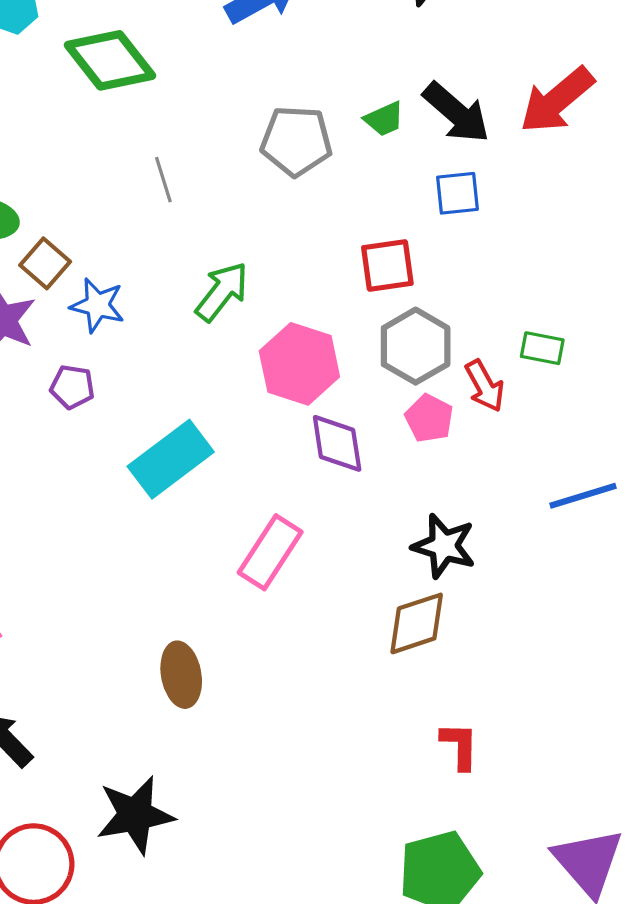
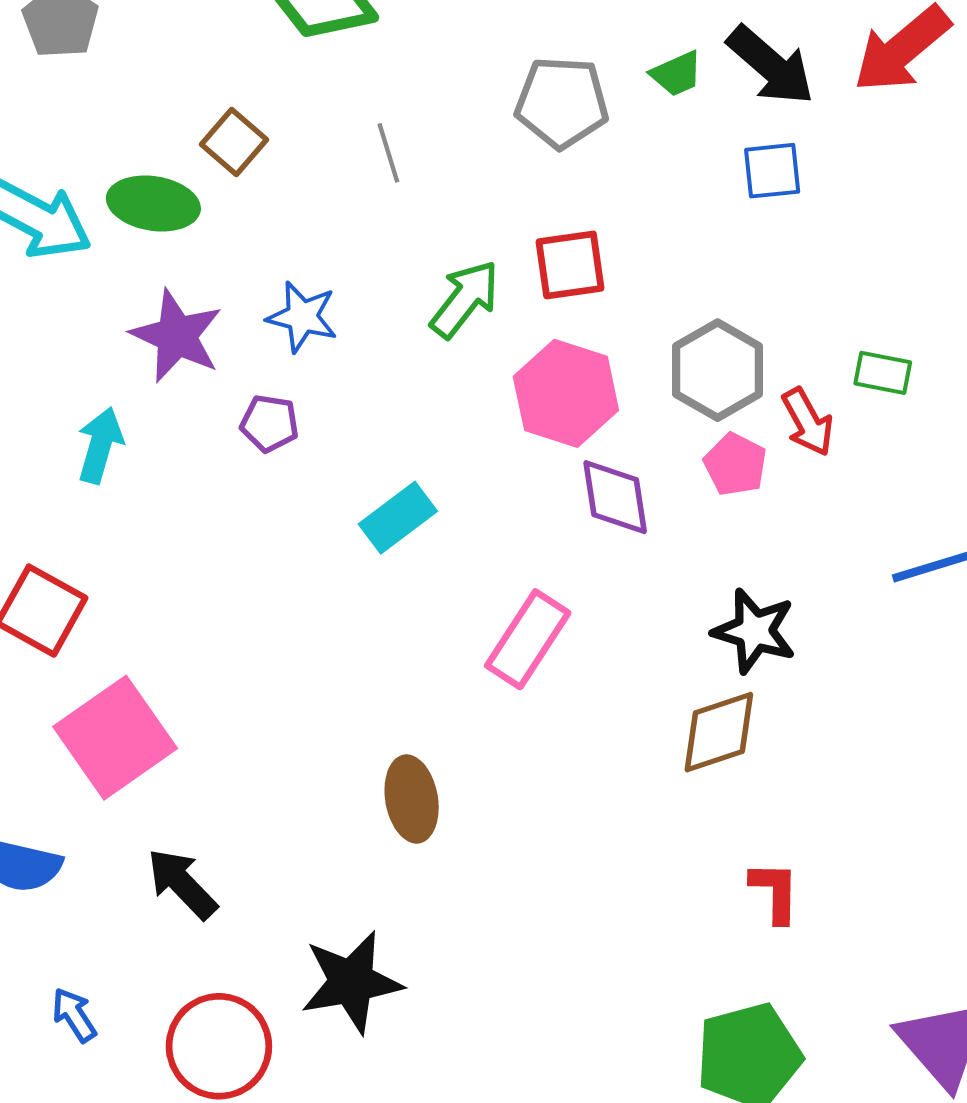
brown square: (45, 263) -> (234, 142), moved
red square: (387, 266) -> (570, 265), moved
cyan rectangle: (171, 459) -> (398, 518), size x0.7

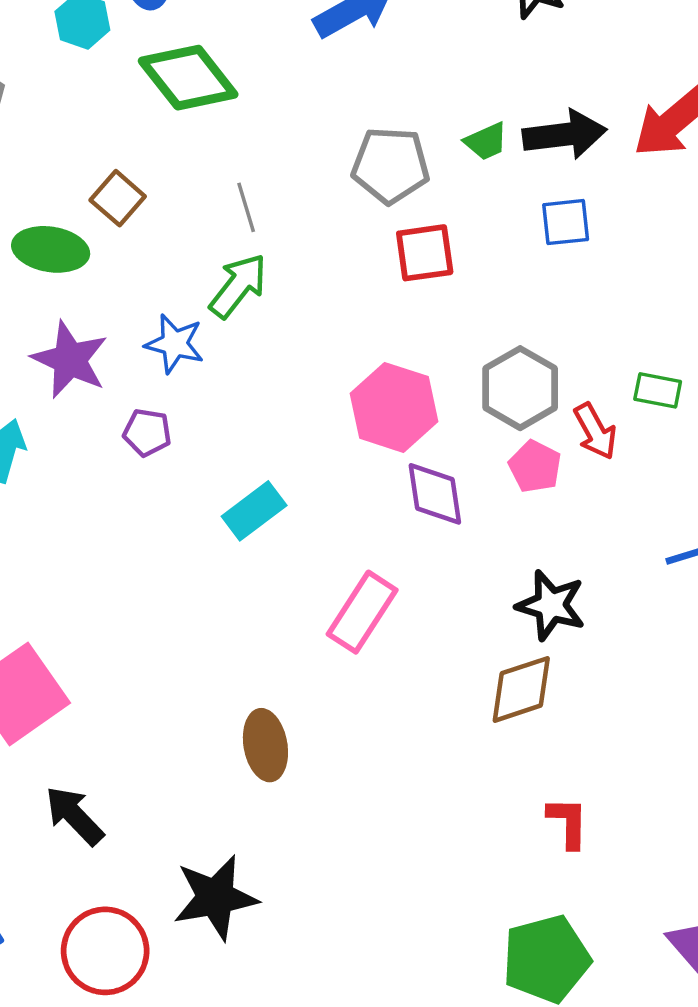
black arrow: (771, 66) -> (564, 135), turned -48
red square: (570, 265) -> (425, 253), moved
green arrow: (465, 299) -> (238, 286), moved

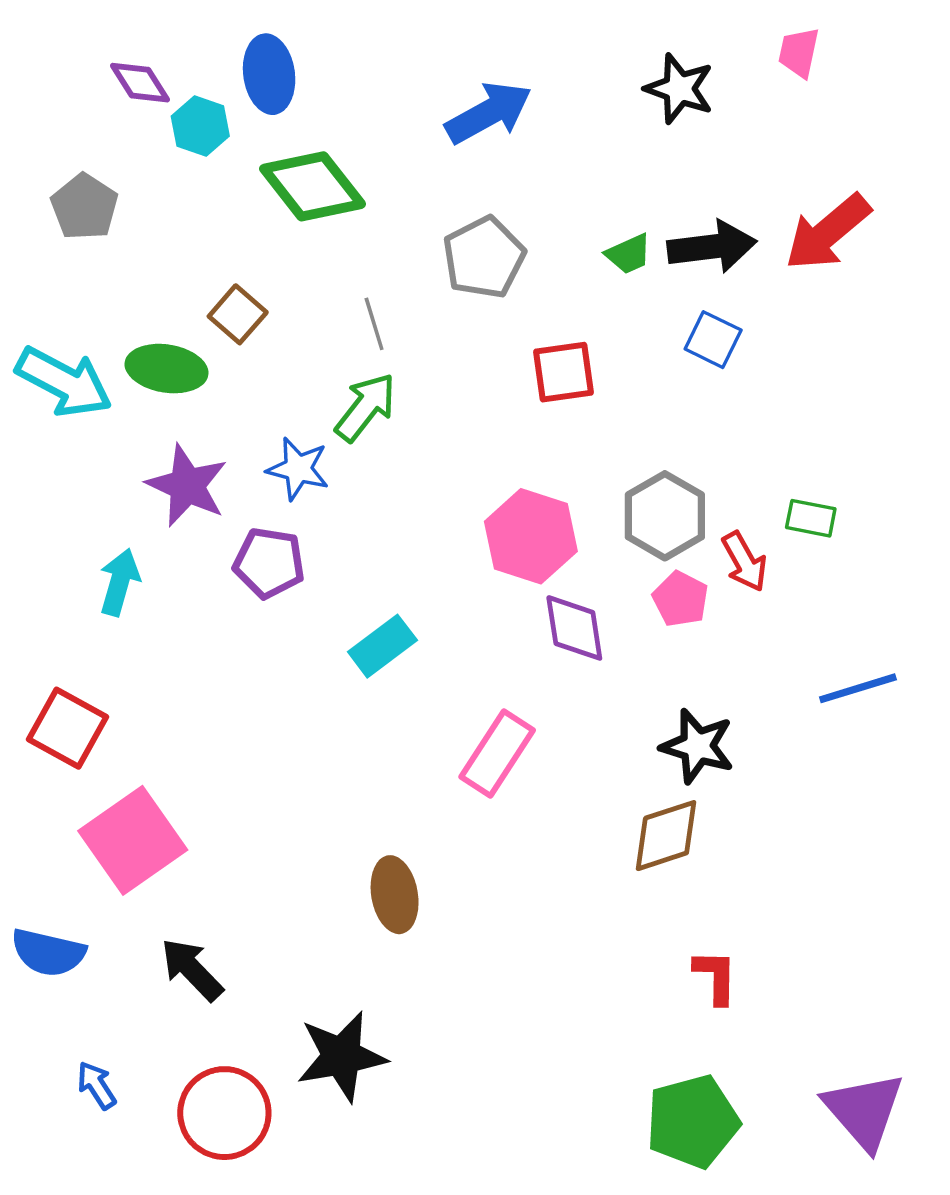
gray pentagon: (391, 165) -> (484, 258), moved, turned -30
blue square: (566, 222) -> (713, 340), turned 32
purple pentagon: (147, 432) -> (269, 563), size x1.4

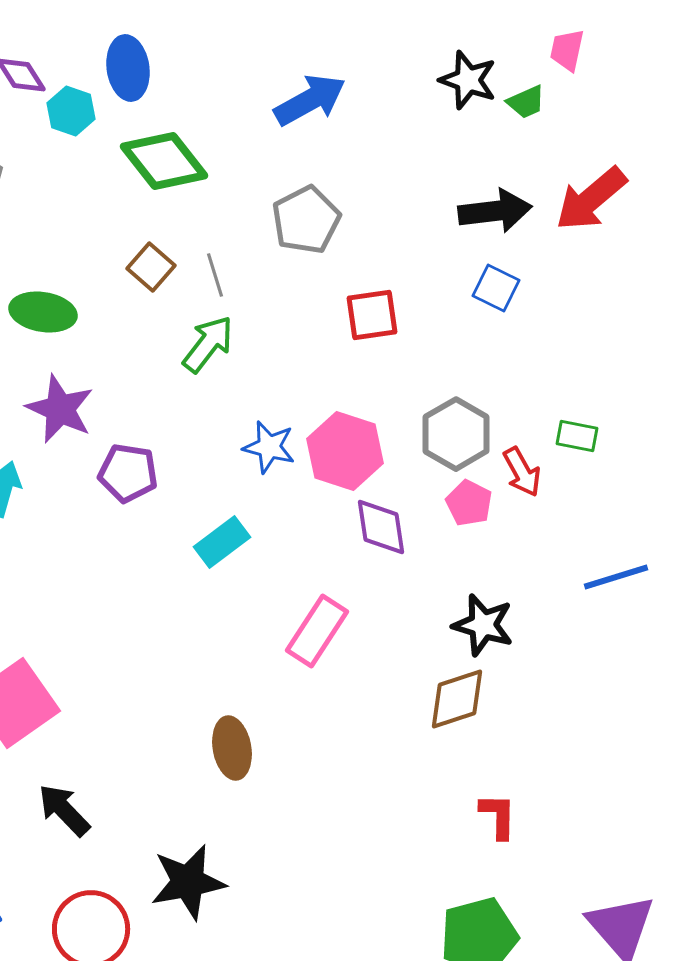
green trapezoid: (629, 254) -> (526, 102), moved
brown square: (238, 314) -> (151, 267), moved
blue star: (298, 469) -> (269, 447), moved

